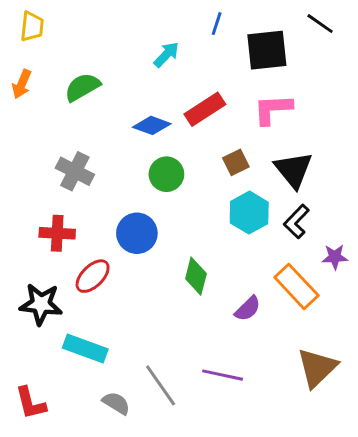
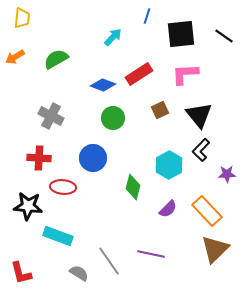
black line: (320, 24) -> (224, 36), moved
orange arrow: (22, 84) -> (15, 57), turned 36
cyan hexagon: (249, 213) -> (169, 165), moved
red ellipse: (93, 276) -> (63, 187), turned 50
orange rectangle: (296, 286) -> (207, 211), moved

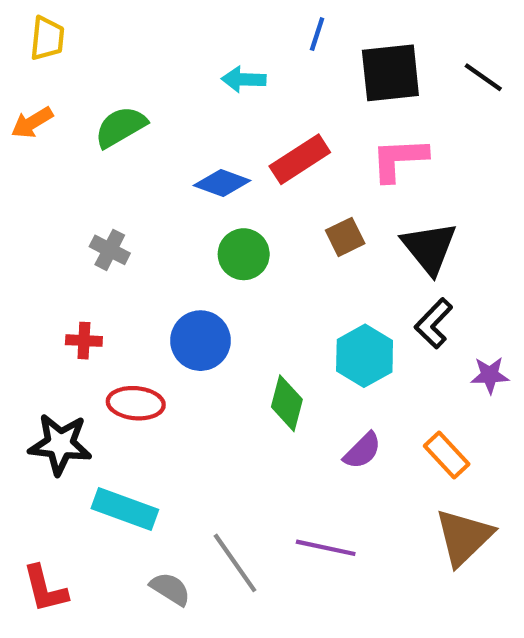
cyan arrow: (113, 37) -> (244, 79), turned -132
gray cross: (51, 116) -> (110, 250), size x0.7
red cross: (39, 158) -> (84, 341), size x0.7
orange rectangle: (207, 211) -> (447, 455), size x0.7

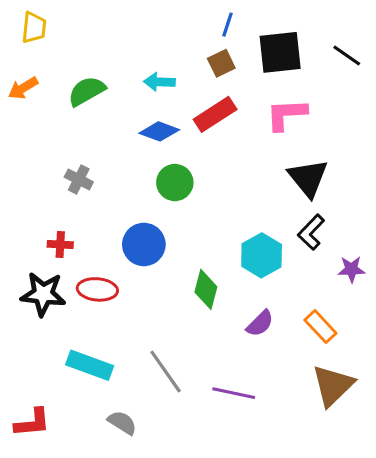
cyan arrow: (244, 79) -> (159, 82), moved
brown square: (345, 237) -> (221, 63), moved
black star: (60, 444) -> (43, 294), moved
gray line: (235, 563) -> (166, 371), moved
red L-shape: (45, 589) -> (32, 423), turned -81

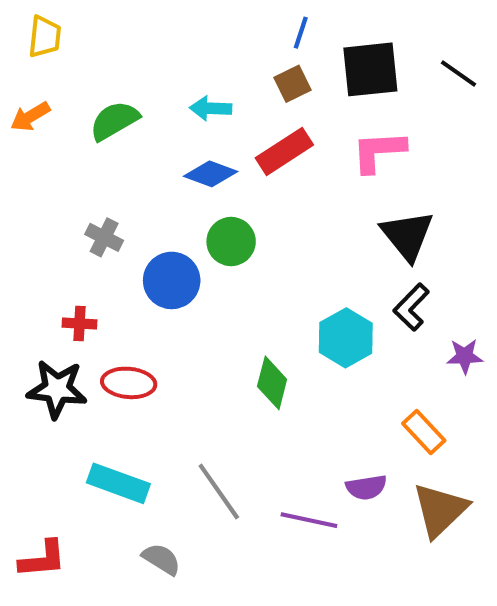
blue circle: (144, 244) -> (172, 280), moved
purple semicircle: (260, 323) -> (366, 487), moved, turned 36

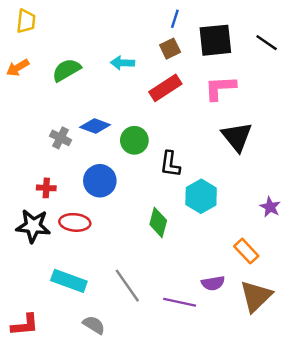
blue diamond: (211, 174) -> (95, 126), moved
blue circle: (172, 280) -> (100, 181), moved
black L-shape: (411, 307) -> (170, 164), moved, turned -36
purple star: (465, 356) -> (270, 207), turned 30

